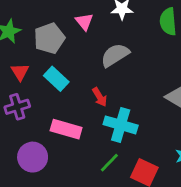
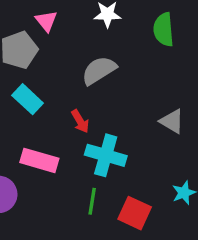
pink triangle: (84, 22) -> (46, 21), moved
green line: (109, 163) -> (92, 201), turned -35

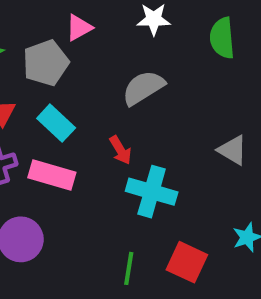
pink triangle: (46, 21) -> (79, 28), turned 40
pink rectangle: (39, 160) -> (52, 175), moved
green line: (92, 201) -> (129, 268), moved

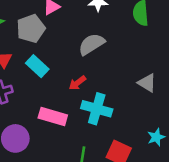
red arrow: (120, 150) -> (77, 83), turned 84
pink rectangle: (52, 175) -> (53, 116), moved

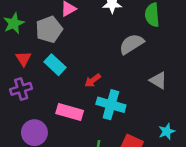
gray semicircle: (92, 44) -> (132, 44), moved

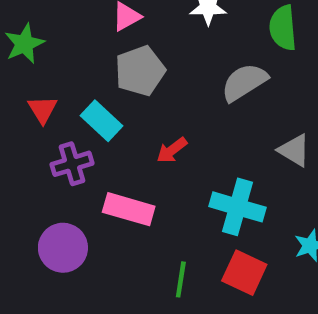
gray pentagon: (49, 29) -> (140, 71), moved
purple cross: (21, 89) -> (72, 164), moved
cyan cross: (111, 105) -> (238, 207), moved

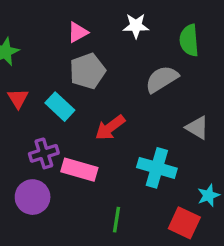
red arrow: (172, 150) -> (110, 128), size x1.4
purple cross: (72, 164) -> (44, 153), moved
red square: (244, 273) -> (184, 223), moved

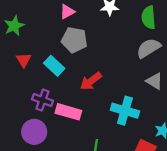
gray pentagon: (87, 71) -> (74, 40), turned 30
gray semicircle: (162, 79) -> (149, 48), moved
purple cross: (44, 153) -> (42, 100), turned 36

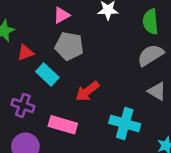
red triangle: (24, 60) -> (25, 53), moved, turned 42
purple cross: (42, 100) -> (23, 105), moved

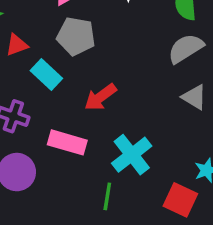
cyan cross: (125, 123) -> (132, 155), moved, turned 36

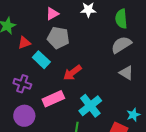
pink rectangle: (67, 142) -> (53, 99), turned -40

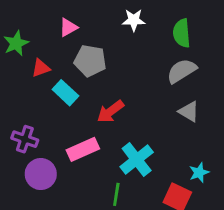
pink triangle: (52, 14) -> (68, 27), moved
purple cross: (22, 84) -> (25, 139), moved

